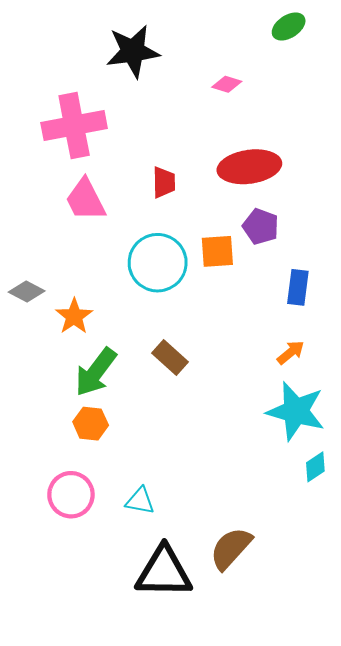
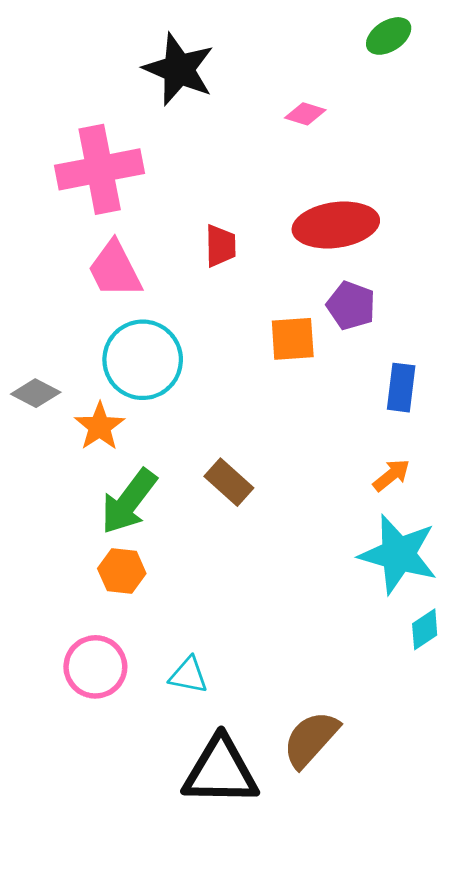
black star: (133, 51) -> (179, 69), turned 30
cyan circle: (158, 263) -> (143, 360), moved

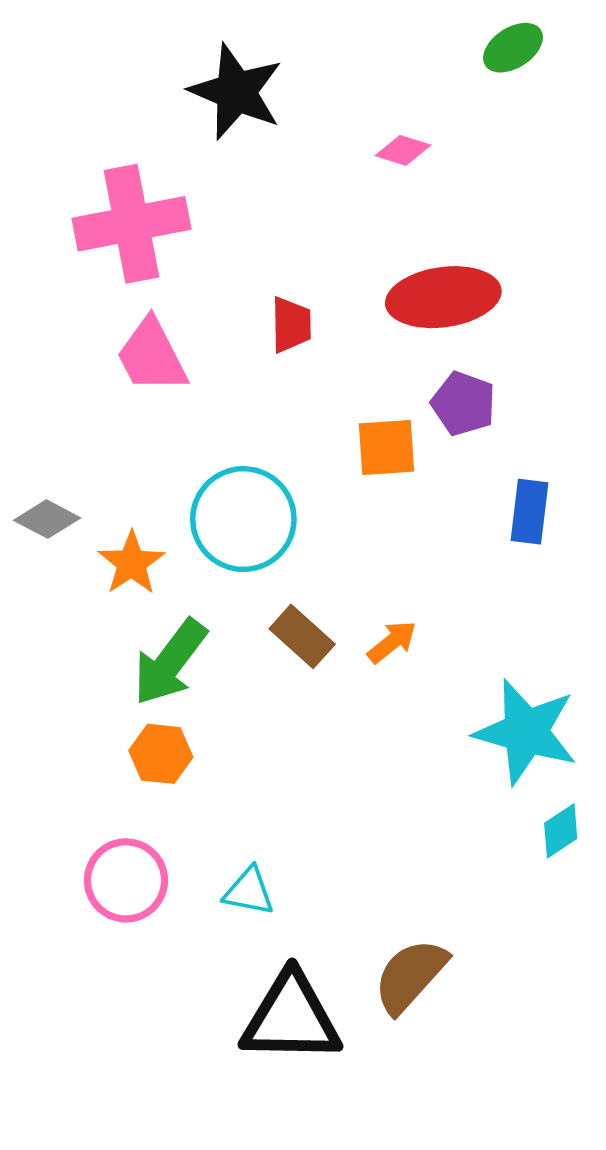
cyan circle: (143, 360) -> (243, 519), moved
orange arrow: (391, 475) -> (392, 642), moved

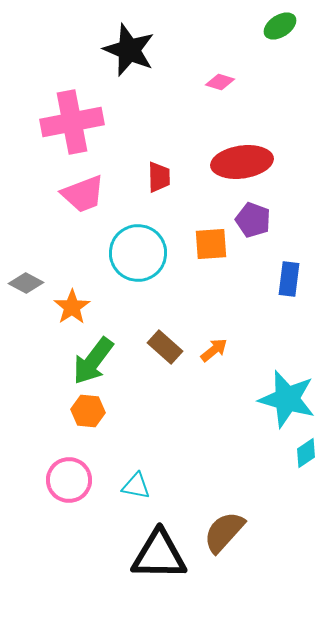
pink trapezoid: (152, 356) -> (83, 194), turned -84
cyan circle: (243, 519) -> (138, 253), moved

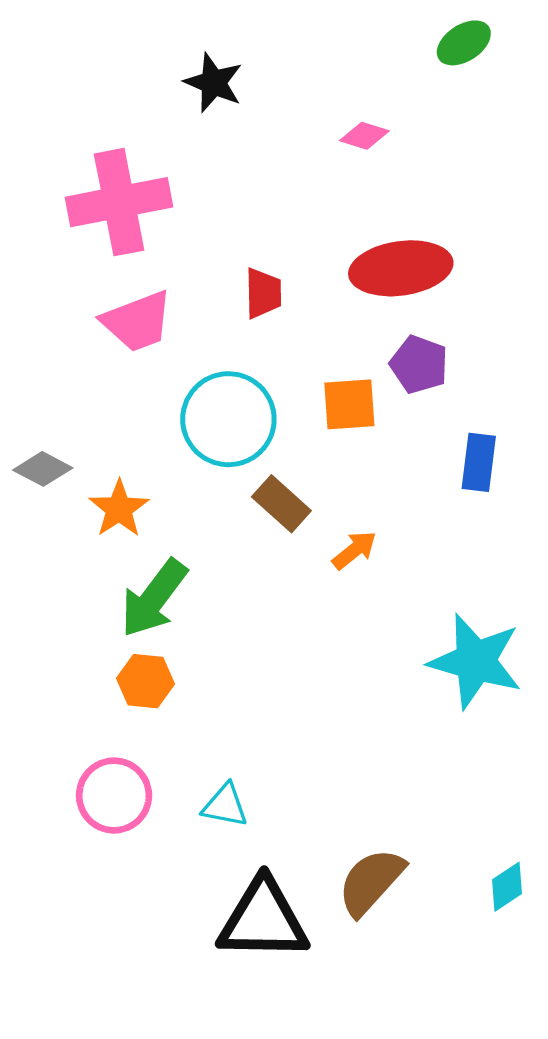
black star: (129, 50) -> (213, 83), size x0.7
brown rectangle: (165, 347) -> (281, 504), moved
orange arrow: (214, 350) -> (354, 550), moved
cyan diamond: (306, 453) -> (507, 887), moved

